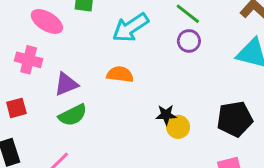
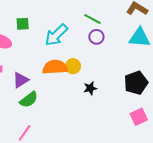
orange semicircle: (120, 74) -> (55, 67), size x1.4
yellow circle: (178, 127) -> (73, 66), moved

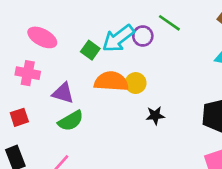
green square: (23, 24) -> (90, 50), moved, turned 32
purple circle: (96, 37) -> (143, 36), moved
purple triangle: (21, 80) -> (63, 93), turned 42

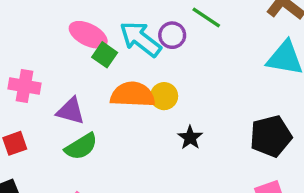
pink ellipse: (42, 37) -> (88, 35), moved
cyan arrow: (118, 38) -> (140, 39), turned 76
black star: (155, 116) -> (190, 138), turned -30

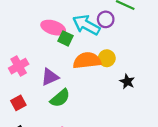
pink cross: (24, 86) -> (19, 66), turned -30
purple triangle: (71, 111) -> (50, 77), turned -30

